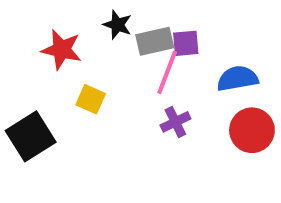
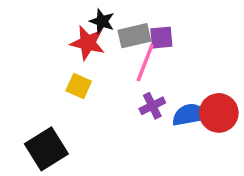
red star: (62, 50) -> (88, 43), moved
blue semicircle: (237, 79) -> (190, 115), moved
black square: (31, 136) -> (46, 149), moved

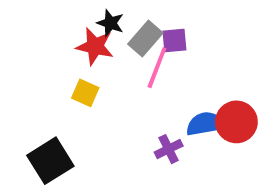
gray rectangle: (134, 36) -> (145, 39), turned -36
purple cross: (152, 106) -> (169, 149), moved

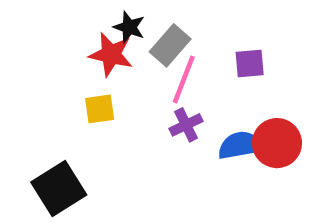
purple square: (174, 41) -> (250, 64), moved
yellow square: (85, 93) -> (100, 109), turned -32
purple cross: (169, 149) -> (186, 125), moved

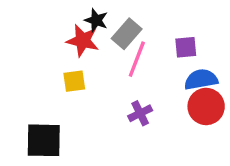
purple cross: (186, 125) -> (140, 113), moved
blue semicircle: (241, 145) -> (201, 79), moved
black square: (59, 189) -> (44, 140), turned 33

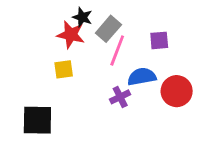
blue semicircle: (201, 79) -> (142, 77), moved

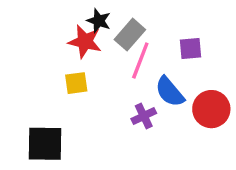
blue semicircle: (142, 77) -> (170, 92), turned -120

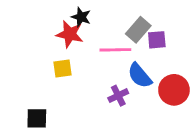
gray rectangle: (130, 35) -> (138, 30), moved
pink line: (140, 61) -> (115, 50), turned 68
black square: (45, 144) -> (37, 118), size x0.7

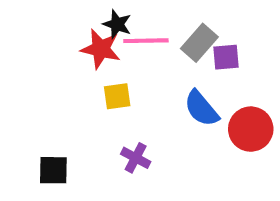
pink line: (115, 50) -> (146, 41), moved
yellow square: (63, 68) -> (117, 96), moved
purple cross: (118, 96) -> (136, 158), moved, turned -36

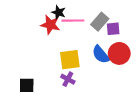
yellow square: (117, 96) -> (70, 60), moved, size x1.5
red circle: (251, 129) -> (119, 53), moved

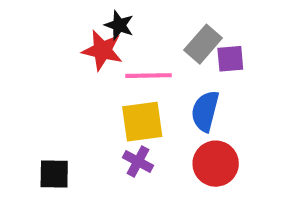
pink line: (73, 21) -> (149, 76), moved
red circle: (119, 53) -> (216, 164), moved
blue semicircle: (101, 55) -> (205, 111), turned 54

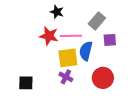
red star: (102, 50) -> (49, 36), moved
purple square: (230, 59) -> (110, 40), moved
blue semicircle: (205, 111) -> (86, 51), moved

